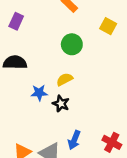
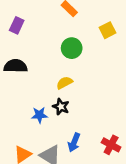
yellow square: (108, 26) -> (107, 30), turned 35
blue star: (39, 93) -> (39, 115), moved

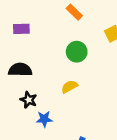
purple rectangle: (17, 25) -> (21, 29), turned 63
black star: (61, 107) -> (29, 100), moved

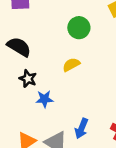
black semicircle: (20, 70) -> (19, 47), turned 30

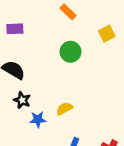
yellow semicircle: (71, 65) -> (64, 109), moved

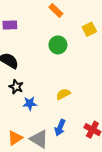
yellow semicircle: (64, 109) -> (63, 94), moved

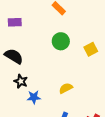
yellow square: (89, 29) -> (91, 49), moved

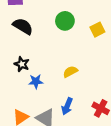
black semicircle: (14, 56) -> (23, 26), moved

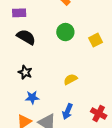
blue star: (36, 81) -> (32, 97), moved

